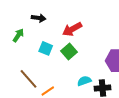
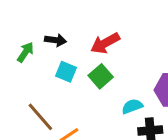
black arrow: (39, 18) -> (55, 40), moved
cyan semicircle: (84, 81) -> (132, 106), moved

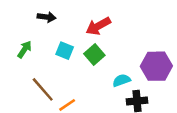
black arrow: (55, 40) -> (47, 17), moved
green arrow: (25, 52) -> (25, 49), moved

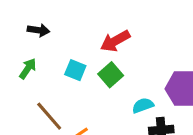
black arrow: (47, 17) -> (38, 30), moved

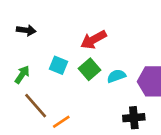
green arrow: (28, 69) -> (22, 75), moved
cyan semicircle: (143, 105) -> (116, 76), moved

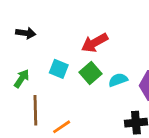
brown line: (36, 106) -> (35, 110), turned 40

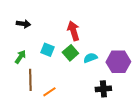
red arrow: (95, 43) -> (73, 31), turned 102

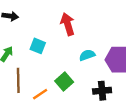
green square: (70, 53) -> (64, 82), moved

